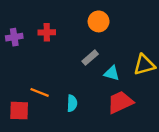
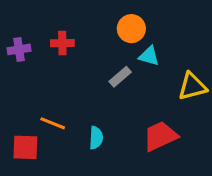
cyan triangle: (112, 73) -> (149, 56), moved

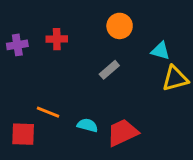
cyan triangle: (149, 56) -> (161, 51), moved
red trapezoid: (160, 136) -> (123, 133), moved
cyan semicircle: (96, 138) -> (87, 125), turned -78

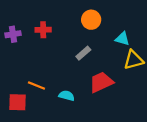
red trapezoid: (123, 133) -> (101, 82), moved

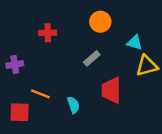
purple cross: (13, 34) -> (15, 65), moved
red trapezoid: (101, 82) -> (111, 90), turned -65
cyan semicircle: (67, 96) -> (73, 105), turned 56

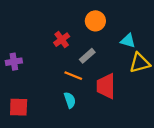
red cross: (48, 33) -> (62, 40), moved, turned -35
orange line: (40, 94) -> (73, 76), moved

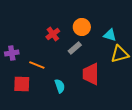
orange circle: (95, 21) -> (82, 27), moved
orange line: (73, 76) -> (37, 65), moved
red square: (19, 107) -> (22, 84), moved

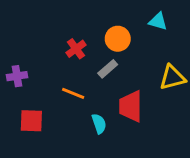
cyan triangle: (110, 35) -> (158, 21), moved
orange line: (37, 65) -> (73, 93), moved
cyan semicircle: (60, 86) -> (99, 124), moved

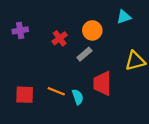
cyan triangle: (158, 21) -> (124, 17), turned -35
purple cross: (17, 76) -> (20, 30), moved
orange line: (73, 93) -> (56, 91), moved

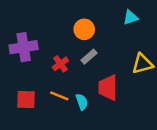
purple cross: (20, 30) -> (24, 47), moved, size x1.6
orange circle: (92, 30) -> (84, 29), moved
red cross: (60, 38) -> (60, 64), moved

